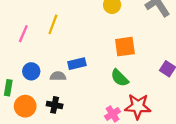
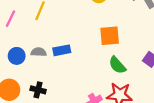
gray semicircle: (58, 76) -> (39, 52), moved
green semicircle: (120, 78) -> (117, 65), moved

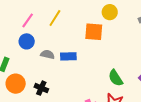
orange square: (110, 36) -> (94, 32), moved
blue circle: (17, 56) -> (27, 41), moved

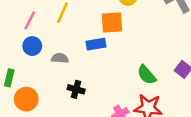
blue rectangle: (68, 56) -> (96, 44), moved
black cross: (41, 88) -> (76, 89), moved

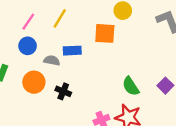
blue rectangle: (96, 44) -> (72, 51), moved
orange circle: (26, 99) -> (34, 82), moved

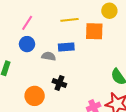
yellow line: (60, 18) -> (70, 20), moved, turned 54
orange circle: (34, 82) -> (35, 96), moved

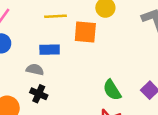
gray semicircle: (49, 56) -> (35, 70), moved

